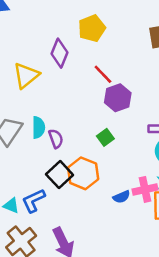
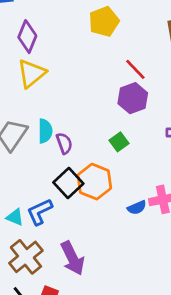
purple diamond: (60, 53) -> (27, 37), moved
red line: (103, 74) -> (135, 69), moved

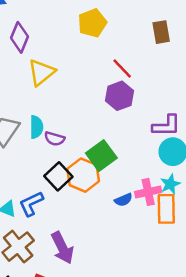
yellow triangle: (31, 74) -> (42, 72), moved
green square: (119, 142) -> (101, 156), moved, size x1.6
purple semicircle: (64, 143) -> (55, 139), turned 126

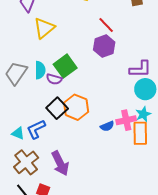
green square: (101, 156) -> (65, 66), moved

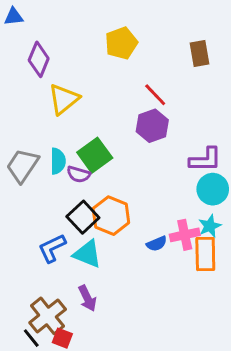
cyan triangle: (18, 133) -> (87, 254), moved, size x1.5
brown cross: (26, 162) -> (48, 316), moved
purple arrow: (60, 163) -> (87, 298), size x0.7

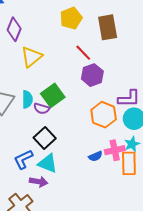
brown rectangle: (199, 53) -> (108, 27), moved, size x1.4
red line: (155, 95) -> (83, 53), moved
orange hexagon: (111, 216) -> (104, 115), moved
purple arrow: (87, 298) -> (39, 182), moved, turned -54

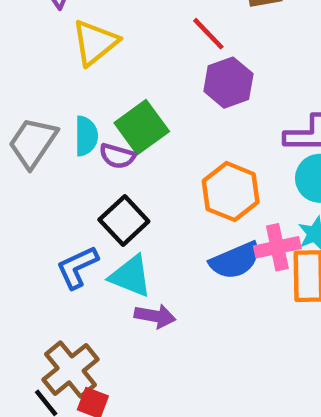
orange hexagon: (104, 115) -> (231, 192), moved
blue semicircle: (95, 156) -> (235, 261), size x1.6
purple arrow: (39, 182) -> (155, 316), moved

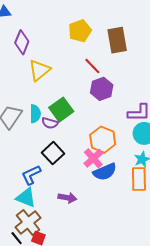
pink cross: (277, 247) -> (93, 158), moved, turned -30
cyan triangle: (131, 276) -> (26, 198), moved

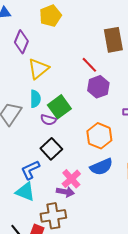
yellow pentagon: (80, 31) -> (50, 16), moved
cyan semicircle: (35, 114) -> (35, 99), moved
pink cross: (93, 158) -> (71, 179), moved
brown cross: (28, 223) -> (53, 216), moved, turned 30

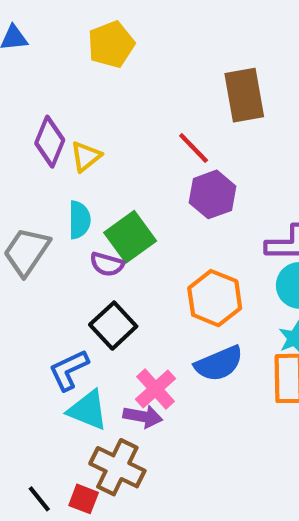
purple diamond: (21, 42) -> (50, 142), moved
yellow triangle: (38, 69) -> (86, 156), size x0.7
cyan triangle: (25, 192) -> (88, 410), moved
brown cross: (53, 216) -> (117, 467), turned 35

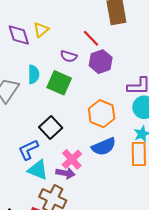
purple diamond: (50, 142) -> (19, 35), turned -40
yellow triangle: (86, 156) -> (41, 30), moved
green square: (130, 237) -> (59, 83), turned -30
purple semicircle: (107, 264) -> (69, 56), moved

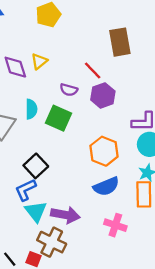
black square: (51, 127) -> (36, 166), moved
pink cross: (72, 159) -> (115, 225), moved, turned -30
cyan triangle: (38, 170) -> (36, 211), turned 30
purple arrow: (65, 173) -> (65, 215), size x1.4

